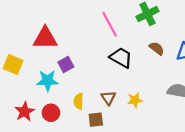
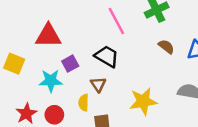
black trapezoid: (121, 58) -> (107, 56), moved
brown triangle: (108, 98) -> (98, 84), moved
yellow star: (135, 100) -> (143, 101), size x1.6

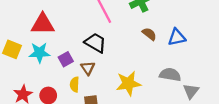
purple square: (70, 64) -> (66, 59), moved
cyan star: (51, 81) -> (39, 53), moved

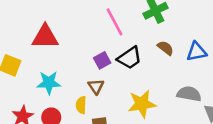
black trapezoid: (95, 43) -> (129, 58), moved, turned 115
cyan star: (39, 53) -> (49, 83), moved
purple square: (66, 59) -> (102, 60), moved

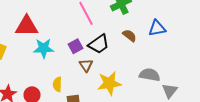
blue triangle: (196, 52) -> (157, 28), moved
cyan star: (49, 83) -> (44, 48), moved
brown triangle: (96, 86) -> (86, 65), moved

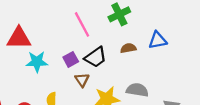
brown semicircle: (129, 36) -> (128, 48), turned -48
gray semicircle: (150, 75) -> (137, 90), moved

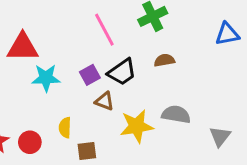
blue triangle: (158, 40) -> (227, 34), moved
brown triangle: (82, 80) -> (104, 101), turned -35

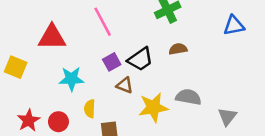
pink line: (104, 30) -> (103, 22), moved
cyan star: (46, 78) -> (71, 79), moved

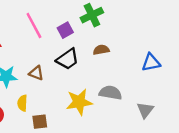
blue triangle: (234, 26) -> (151, 63), moved
purple square: (112, 62) -> (65, 30), moved
brown triangle: (125, 85) -> (36, 73), moved

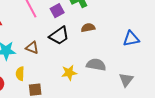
yellow star: (79, 102) -> (69, 73), size x0.7

